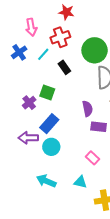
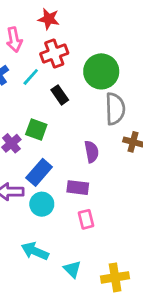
red star: (66, 12) -> (49, 19), moved
purple rectangle: (99, 127) -> (78, 188), moved
pink rectangle: (93, 158) -> (86, 219), moved, turned 32
cyan triangle: (80, 182) -> (72, 269), moved, turned 32

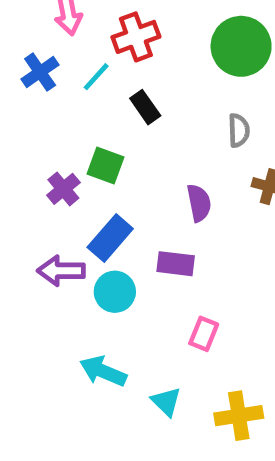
green circle: (101, 71) -> (241, 46), moved
gray semicircle: (115, 109) -> (239, 130), size x0.6
pink rectangle: (86, 219) -> (204, 334), moved, turned 36

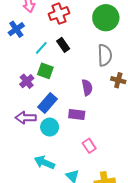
cyan line: (96, 77) -> (41, 48), moved
gray semicircle: (239, 130) -> (105, 55), size x1.5
pink rectangle: (204, 334) -> (89, 146), turned -56

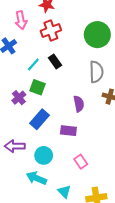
purple arrow: (26, 118) -> (15, 146), moved
cyan circle: (50, 127) -> (44, 155), moved

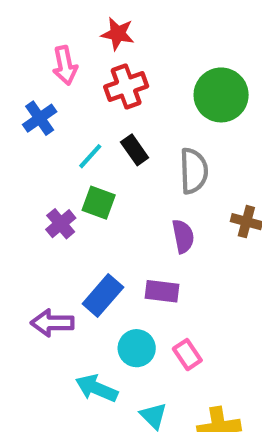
gray semicircle: (96, 72) -> (194, 171), moved
blue rectangle: (40, 119) -> (103, 295), moved
cyan circle: (44, 155) -> (137, 348), moved

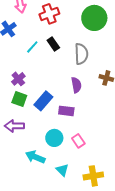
green square: (99, 203) -> (19, 99), moved
blue rectangle: (103, 295) -> (43, 101), moved

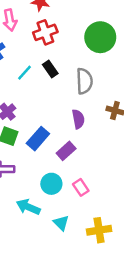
purple rectangle: (66, 111) -> (66, 151), turned -49

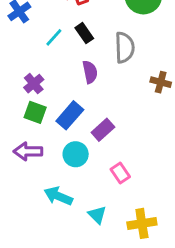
purple semicircle: (78, 119) -> (90, 72), moved
cyan circle: (51, 184) -> (76, 154), moved

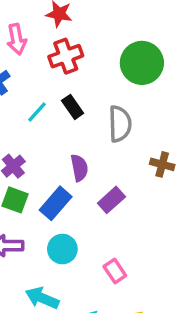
purple semicircle: (90, 72) -> (79, 168), moved
purple rectangle: (103, 130) -> (111, 200), moved

